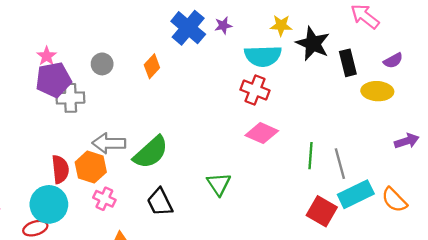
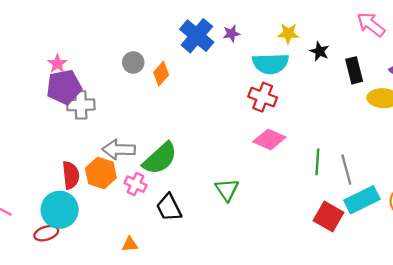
black star: (313, 44) -> (320, 51), size x0.6
gray circle: (102, 64) -> (133, 62), moved
pink cross: (104, 199) -> (135, 184), moved

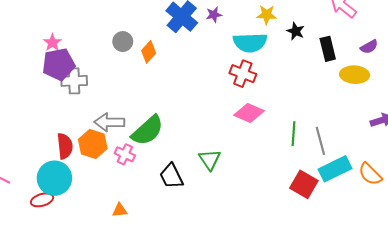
black trapezoid: (169, 208) -> (171, 176), moved

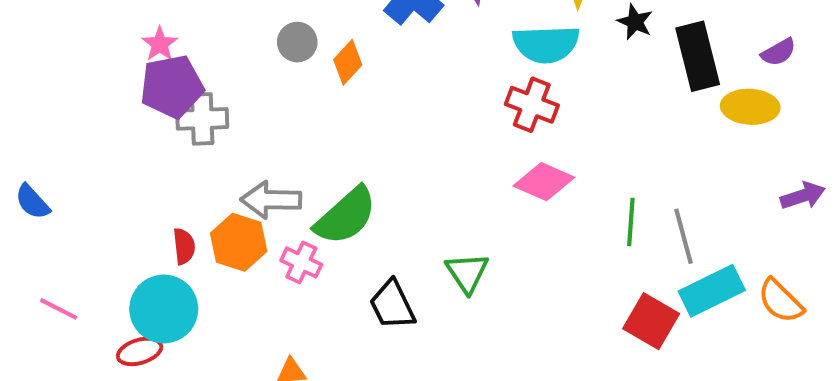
black rectangle: (328, 49) -> (698, 56), size x1.4
red semicircle: (65, 146) -> (184, 246), size x0.7

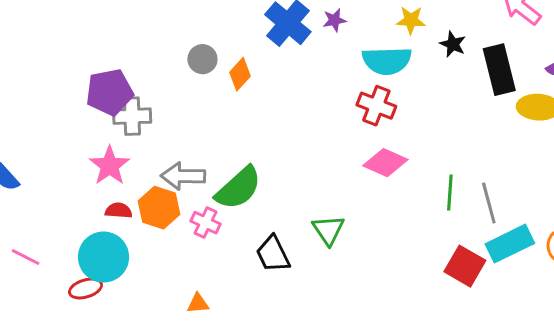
pink star: (160, 44) -> (110, 166), moved, size x1.5
red semicircle: (184, 246) -> (119, 211), turned -80

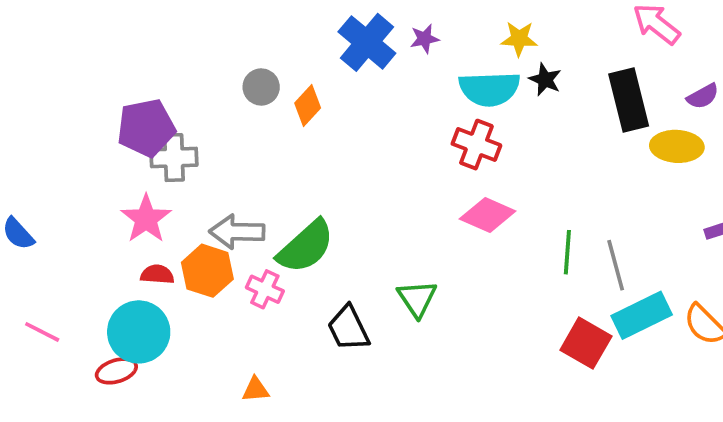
black star: (453, 44) -> (545, 80), moved

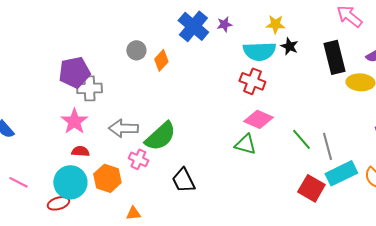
green line: (567, 252) -> (301, 139), turned -45
orange hexagon: (207, 271) -> (107, 178), moved
green triangle: (417, 299) -> (245, 144), moved, turned -40

